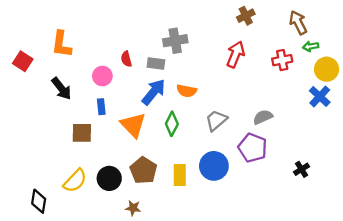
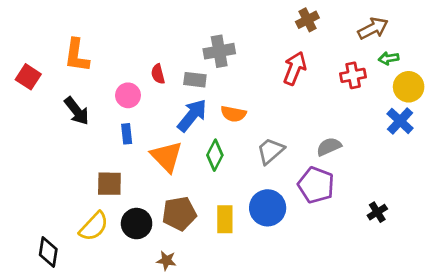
brown arrow: (298, 23) -> (373, 28), turned 90
brown square: (82, 133) -> (109, 184), moved
brown pentagon: (143, 170) -> (179, 214), turned 30

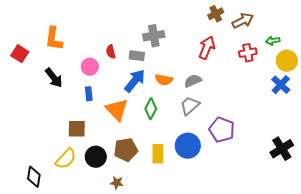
brown arrow: (373, 28) -> (243, 21), moved
gray semicircle: (329, 147) -> (193, 81), moved
black cross: (377, 212) -> (282, 149), moved, size x1.6

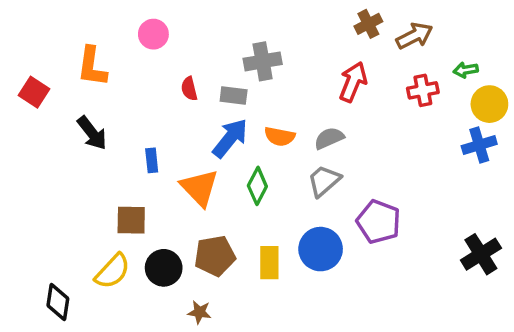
pink circle: (90, 67) -> (153, 34), moved
blue cross: (281, 85) -> (479, 145), turned 30

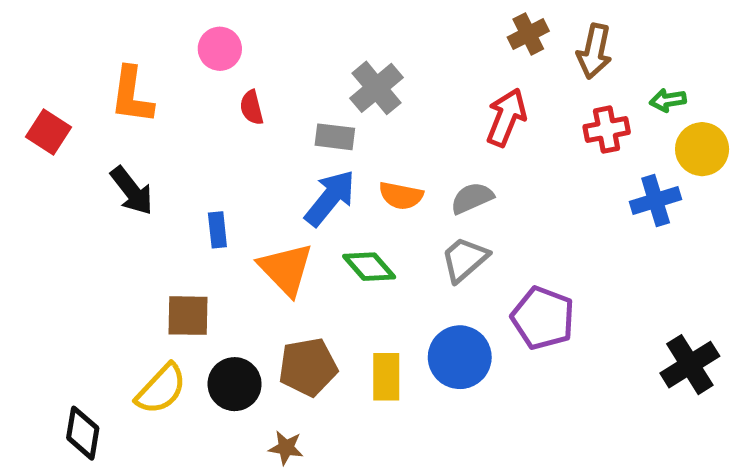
brown arrow: (414, 36) -> (594, 51), turned 129
gray cross: (263, 61) -> (377, 88), turned -30
red semicircle: (189, 89) -> (252, 107), moved
blue cross: (479, 145) -> (656, 201), moved
green diamond: (257, 186) -> (369, 267), turned -69

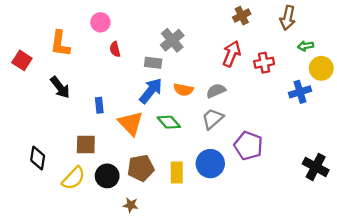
brown arrow: (594, 51) -> (288, 18), moved
red cross: (607, 130) -> (264, 63), moved
black cross: (690, 365) -> (316, 167), turned -30
black diamond: (83, 433) -> (38, 158), moved

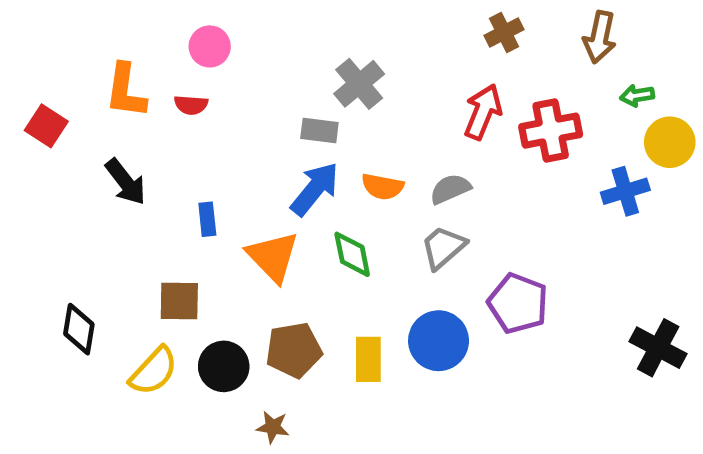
red semicircle: (115, 49) -> (191, 105), moved, turned -72
red cross: (264, 63) -> (551, 131), size x1.4
green diamond: (169, 122) -> (352, 254), turned 30

